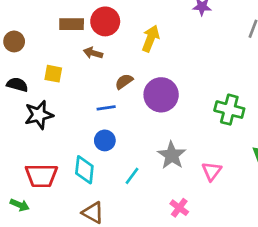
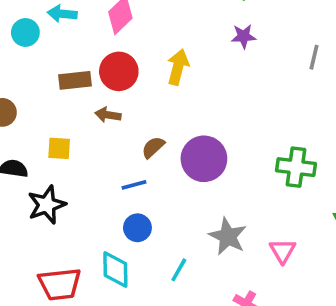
yellow arrow: (151, 38) -> (178, 67), moved

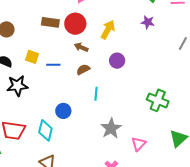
brown arrow: (108, 115) -> (81, 47), moved
purple circle: (204, 159) -> (117, 61), moved, size x0.6
blue line: (134, 185) -> (53, 65), moved
cyan line: (179, 270) -> (96, 94), moved, turned -40

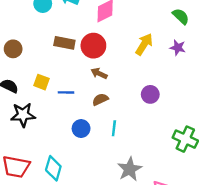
yellow arrow: (108, 30) -> (144, 44), moved
purple circle: (117, 61) -> (150, 94), moved
blue circle: (63, 111) -> (81, 129), moved

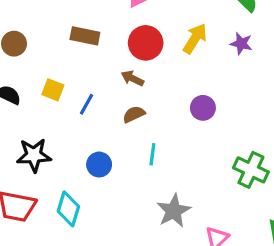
red circle: (93, 46) -> (146, 43), moved
blue line: (66, 92) -> (87, 104), turned -63
black star: (23, 115) -> (34, 155), moved
blue circle: (81, 129) -> (99, 165), moved

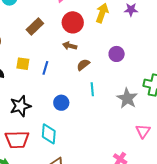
brown rectangle: (85, 36) -> (35, 27), turned -42
brown semicircle: (134, 114) -> (83, 65), moved
gray star: (174, 211) -> (127, 98), moved

